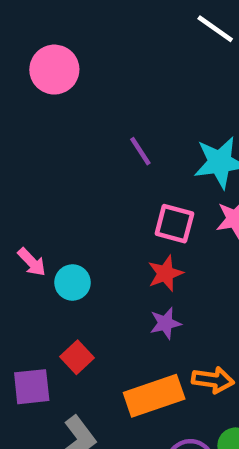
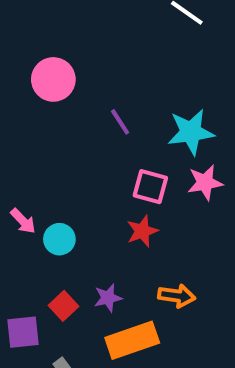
pink circle: (54, 70) -> (53, 79), moved
purple star: (165, 323) -> (108, 298), moved
orange arrow: (213, 380) -> (177, 296), moved

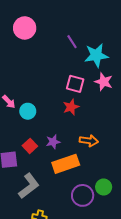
purple line: (120, 122) -> (72, 42), moved
pink star: (205, 183) -> (104, 82), turned 30

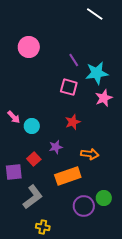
pink star: (104, 82) -> (104, 98), turned 30
pink square: (75, 84) -> (69, 87), moved
purple star: (53, 142) -> (56, 147), moved

